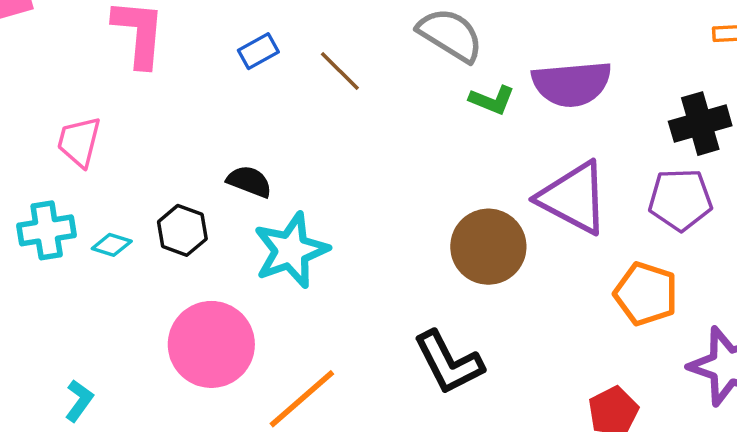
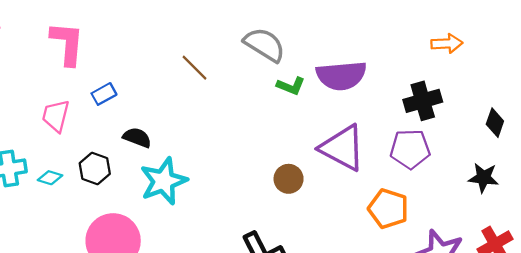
blue rectangle: (258, 51) -> (104, 94), moved
pink trapezoid: (79, 142) -> (56, 116), moved
brown circle: (488, 247) -> (289, 179), size x0.6

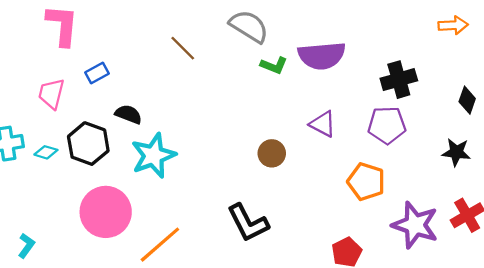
orange arrow: (447, 44) -> (453, 25), moved
purple triangle: (342, 148) -> (323, 124), size x0.6
black hexagon: (95, 169) -> (88, 144), size x1.4

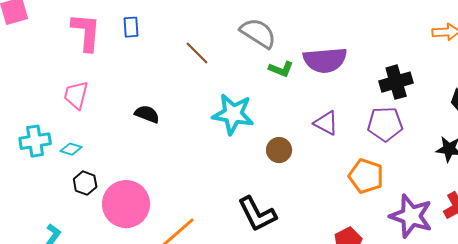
blue rectangle: (97, 73) -> (131, 27), moved, turned -65
black hexagon: (88, 144) -> (85, 183), moved, size x0.6
cyan star: (153, 156) -> (233, 114), moved, turned 30

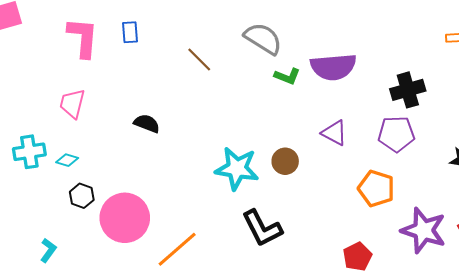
cyan star: (233, 114) -> (237, 169), moved

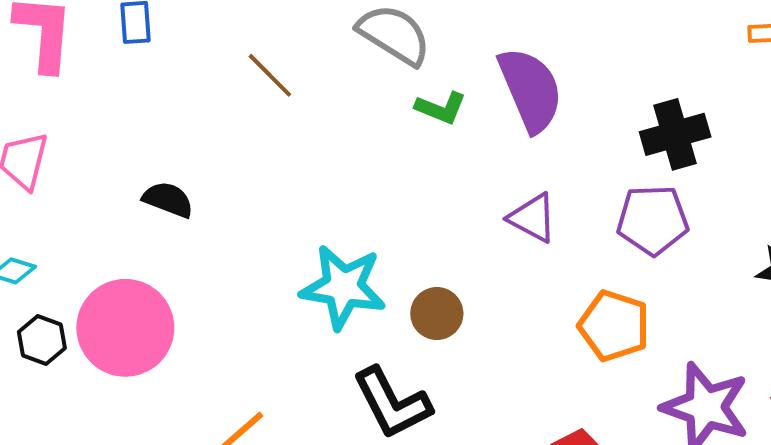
purple semicircle: (333, 67) -> (530, 90), turned -108
brown circle: (285, 161) -> (437, 314), moved
pink circle: (125, 218) -> (125, 328), moved

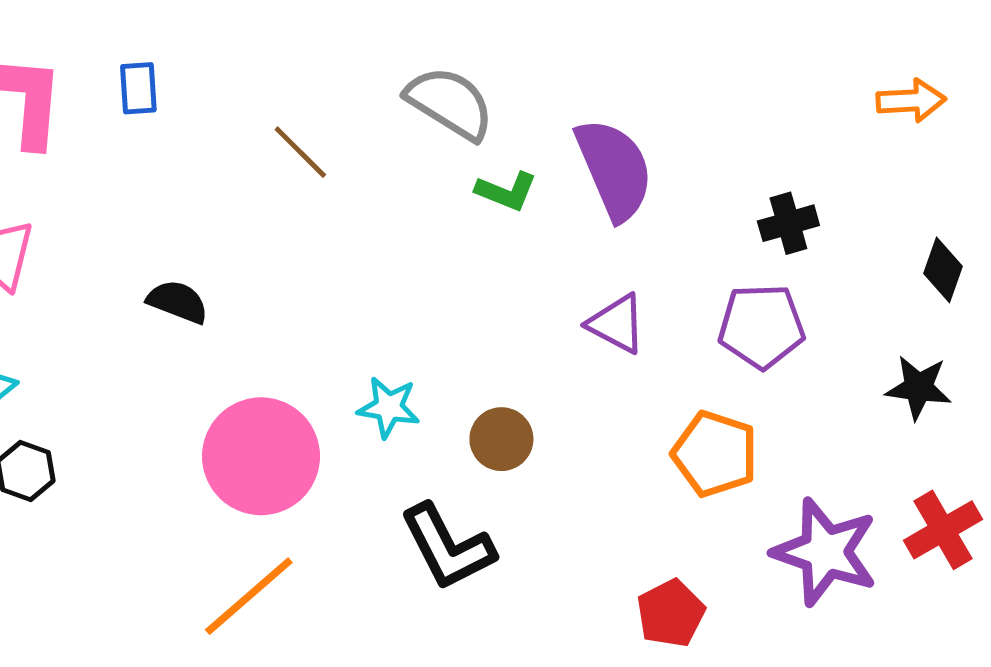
black cross: (675, 134) -> (788, 223), size x0.7
cyan star: (343, 287) -> (389, 407), size x0.6
pink circle: (125, 328) -> (261, 456), moved

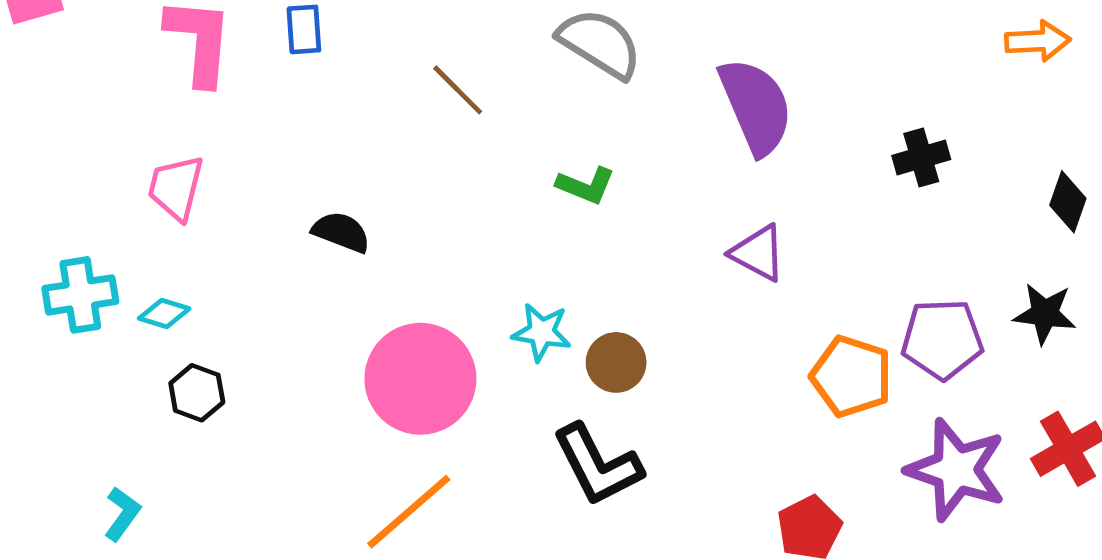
green L-shape: (506, 191) -> (586, 185), moved
purple pentagon: (761, 326) -> (942, 339), moved
brown circle: (501, 439) -> (616, 362), moved

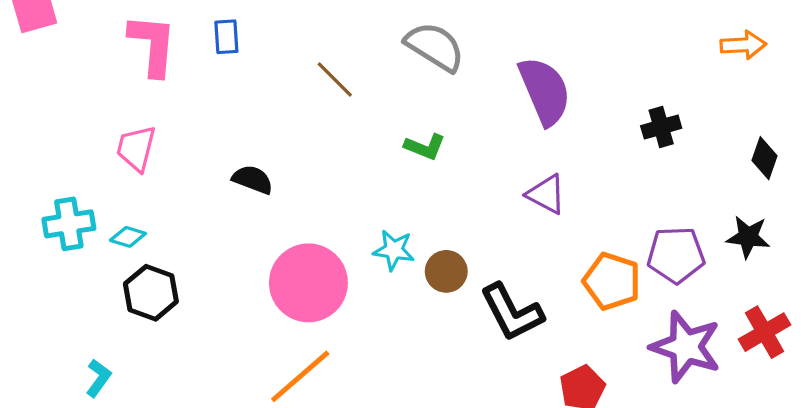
black hexagon: (197, 393) -> (151, 293), size x1.4
black L-shape: (597, 465) -> (512, 312), moved

